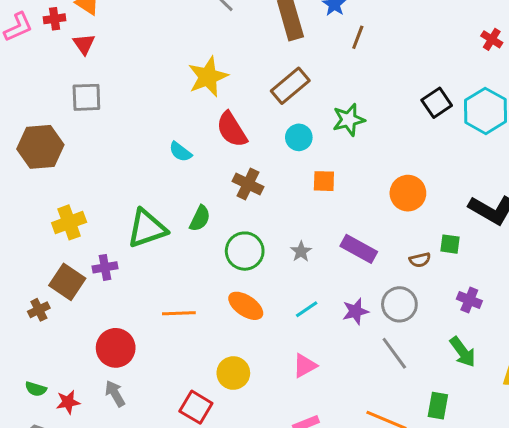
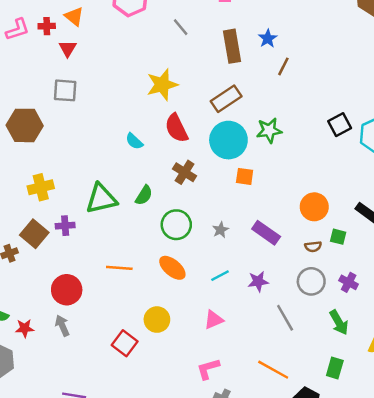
cyan circle: (299, 137) -> (228, 140), size x1.8
orange circle: (408, 193) -> (314, 207), moved
gray circle: (399, 304) -> (311, 281), moved
green rectangle: (438, 406) -> (335, 368), moved

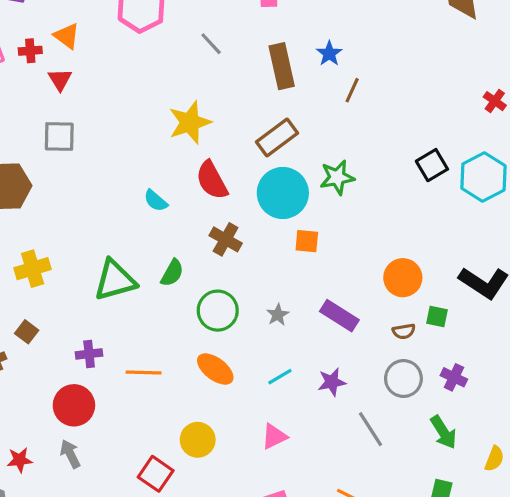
purple cross: (65, 226) -> (89, 354), moved
brown square: (34, 234) -> (27, 332), size x0.6

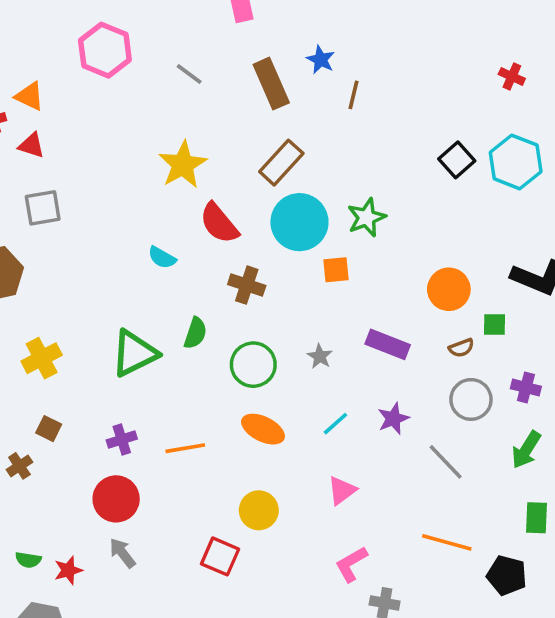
red triangle: (60, 80) -> (31, 145), turned -30
green star: (337, 177) -> (367, 217), moved
green arrow: (443, 432) -> (526, 450), turned 76

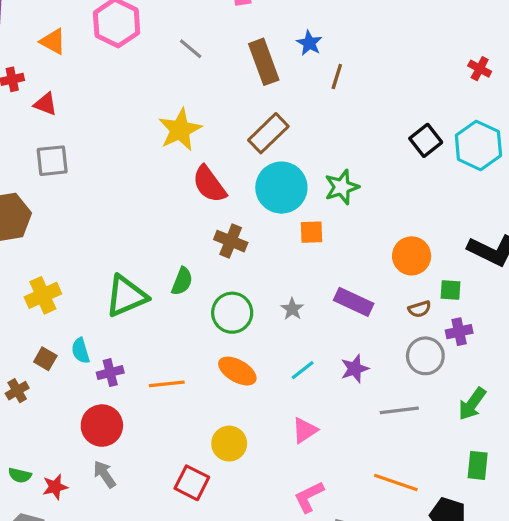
orange triangle: (30, 96) -> (53, 41), moved
cyan semicircle: (162, 258) -> (81, 351), moved, turned 40
purple cross: (526, 387) -> (459, 332), moved, turned -30
gray line: (446, 462) -> (399, 410), turned -57

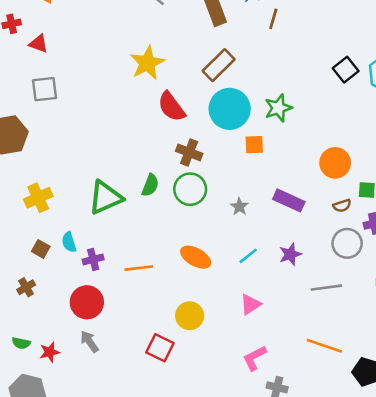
green circle: (232, 313) -> (190, 189), moved
brown cross: (17, 391) -> (26, 287), moved

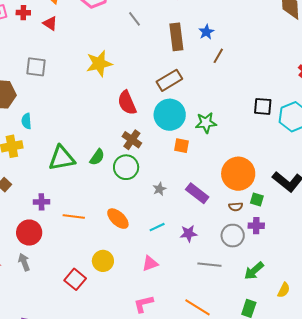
red triangle: (39, 44) -> (50, 23), moved
yellow star: (147, 63) -> (99, 64), moved
black square: (346, 70) -> (263, 106), turned 30
orange circle: (335, 163) -> (238, 174), size x1.4
cyan semicircle: (69, 242) -> (26, 121), moved

